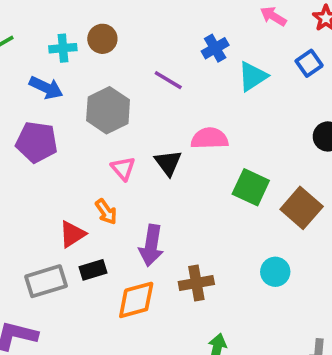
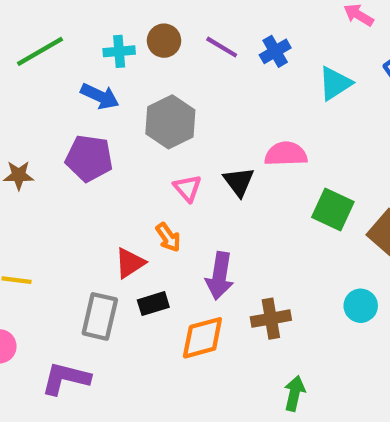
blue cross: (215, 48) -> (275, 51), moved
purple line: (168, 80) -> (222, 47), moved
gray rectangle: (46, 281) -> (100, 316), turned -60

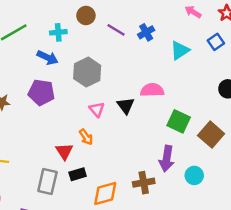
brown circle: (164, 41) -> (86, 15), moved
red triangle: (130, 263) -> (64, 151), turned -30
purple arrow: (220, 276) -> (167, 159), moved

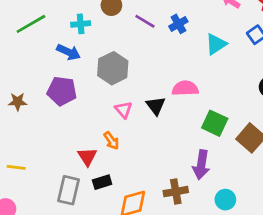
cyan circle: (194, 175) -> (225, 200), moved

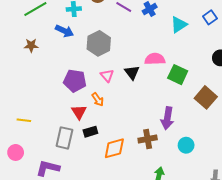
purple pentagon: (62, 91) -> (75, 81), moved
brown star: (18, 102) -> (31, 45), moved
green square: (215, 123) -> (178, 75), moved

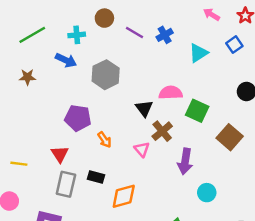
pink triangle: (107, 76) -> (142, 149), moved
red triangle: (79, 112) -> (60, 154), moved
black rectangle: (90, 132) -> (96, 177), turned 32
brown cross: (148, 139) -> (162, 131), moved, turned -30

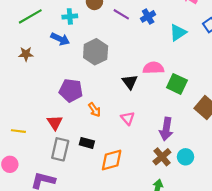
brown cross: (162, 131) -> (162, 157), moved

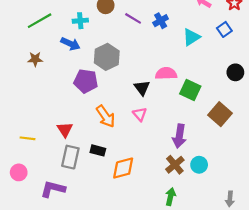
purple pentagon: (71, 90) -> (86, 81), moved
orange arrow: (94, 110) -> (106, 116), size x1.5
pink triangle: (128, 118) -> (140, 114), moved

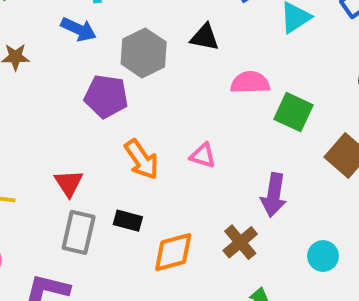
black triangle: (142, 88) -> (205, 37), moved, turned -42
pink triangle: (140, 114) -> (203, 155), turned -32
brown cross: (175, 165) -> (240, 242), moved
cyan circle: (199, 165) -> (323, 256), moved

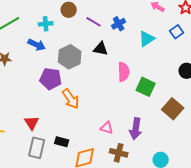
pink semicircle: (250, 83) -> (124, 72), turned 90
pink triangle: (203, 155) -> (107, 128), moved
orange arrow: (142, 159) -> (71, 99), moved
brown cross: (240, 242) -> (119, 153), turned -36

